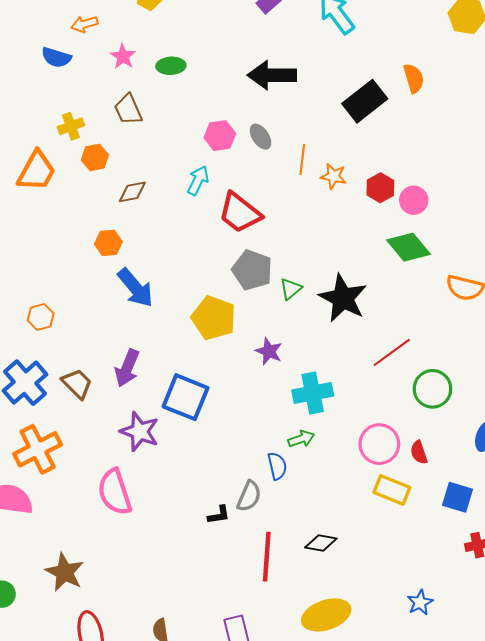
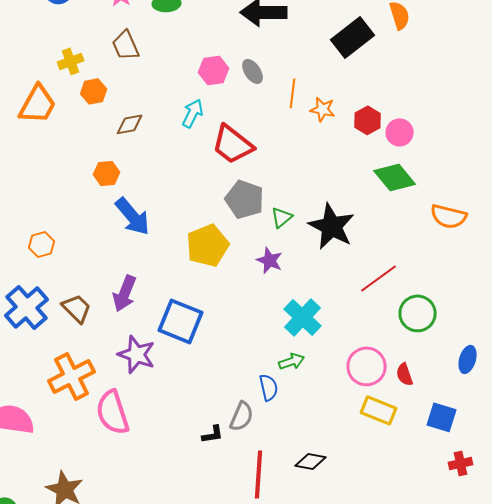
yellow pentagon: (214, 318) -> (208, 245), turned 30
purple star: (269, 351) -> (270, 260), moved
cyan cross: (313, 393) -> (303, 317), turned -36
orange cross: (38, 449) -> (72, 376), moved

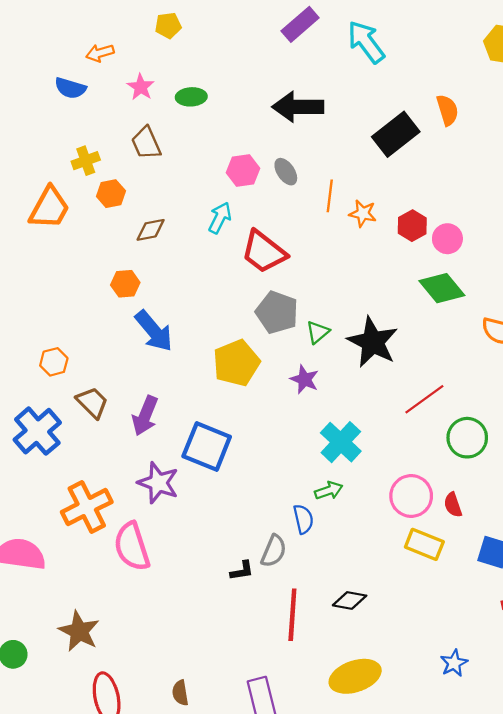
brown trapezoid: (77, 308) -> (92, 403), moved

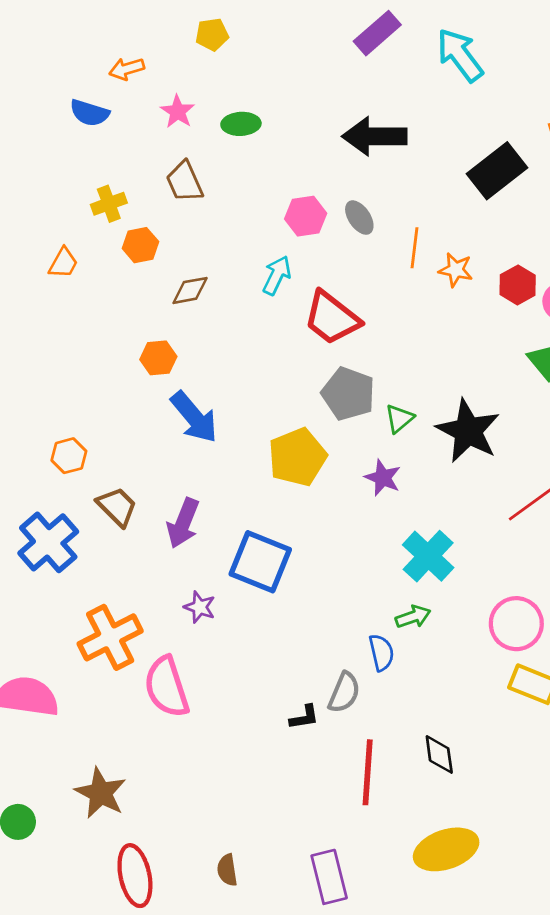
orange trapezoid: (49, 208) -> (63, 263), size x0.6
purple star: (158, 483) -> (200, 607), size x0.6
black diamond: (350, 600) -> (439, 754), turned 72

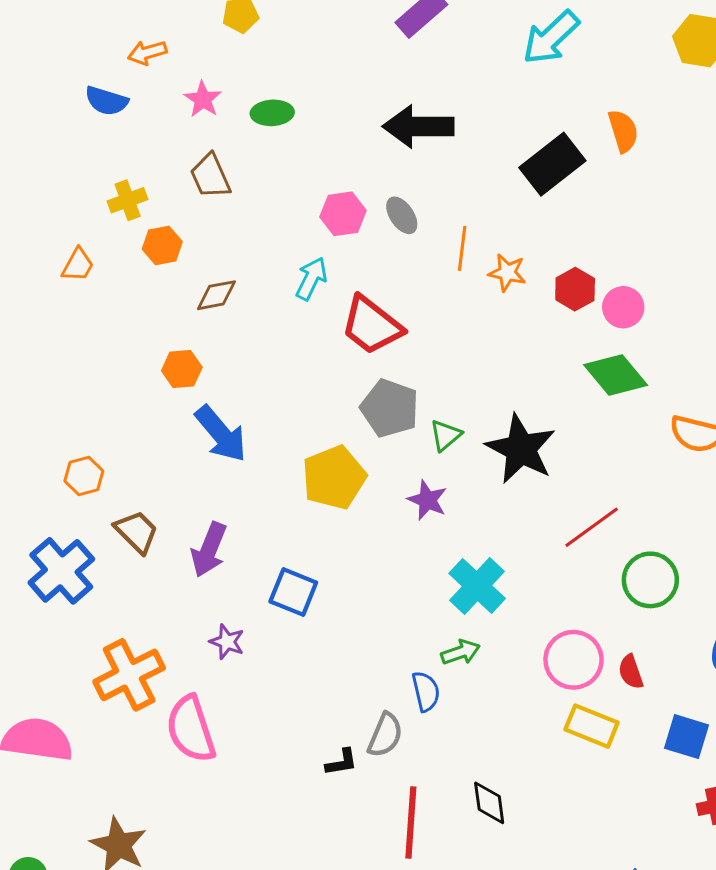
cyan arrow: (460, 55) -> (551, 38), moved, turned -96
blue square: (260, 562) -> (293, 592), size x0.7

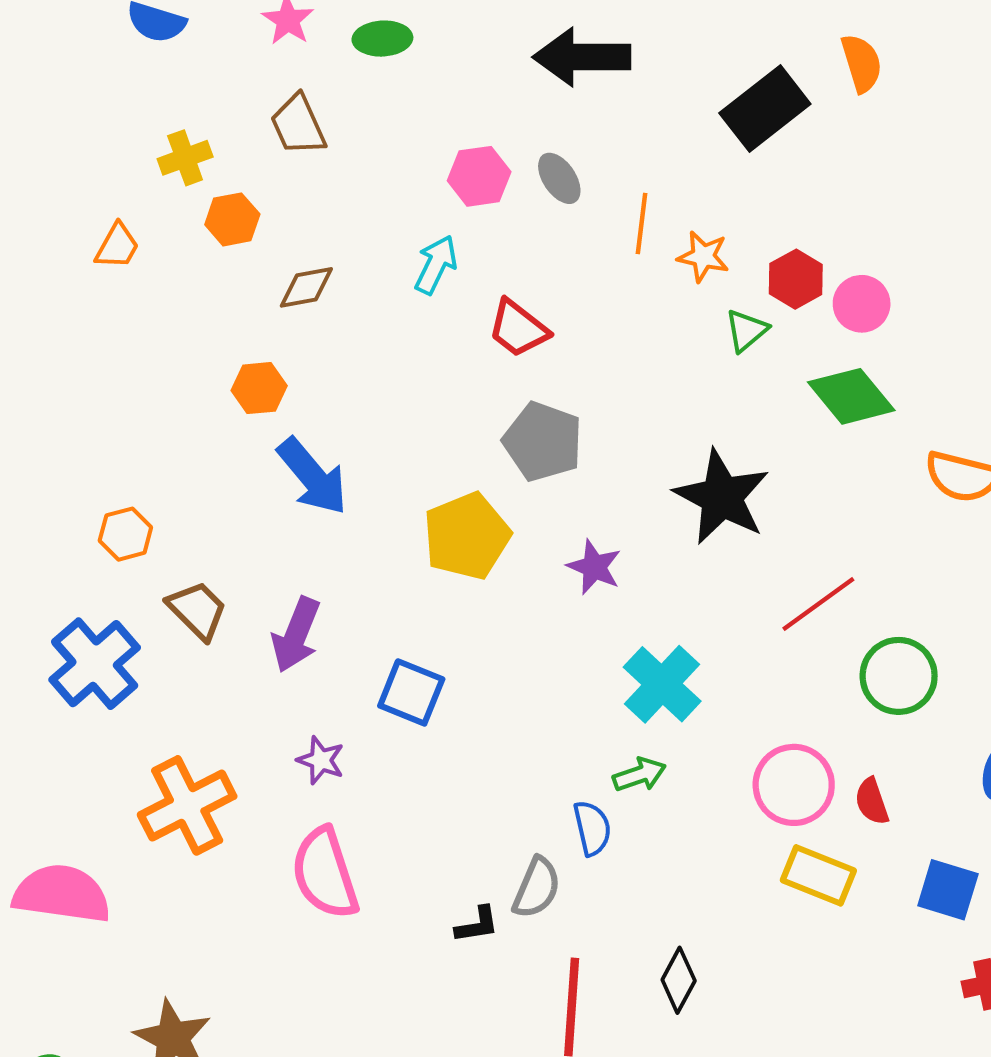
red trapezoid: (372, 325) -> (518, 328), size x0.7
green triangle: (445, 435) -> (746, 331), moved
pink semicircle: (191, 729) -> (325, 873), moved
black diamond: (489, 803) -> (679, 980), turned 36

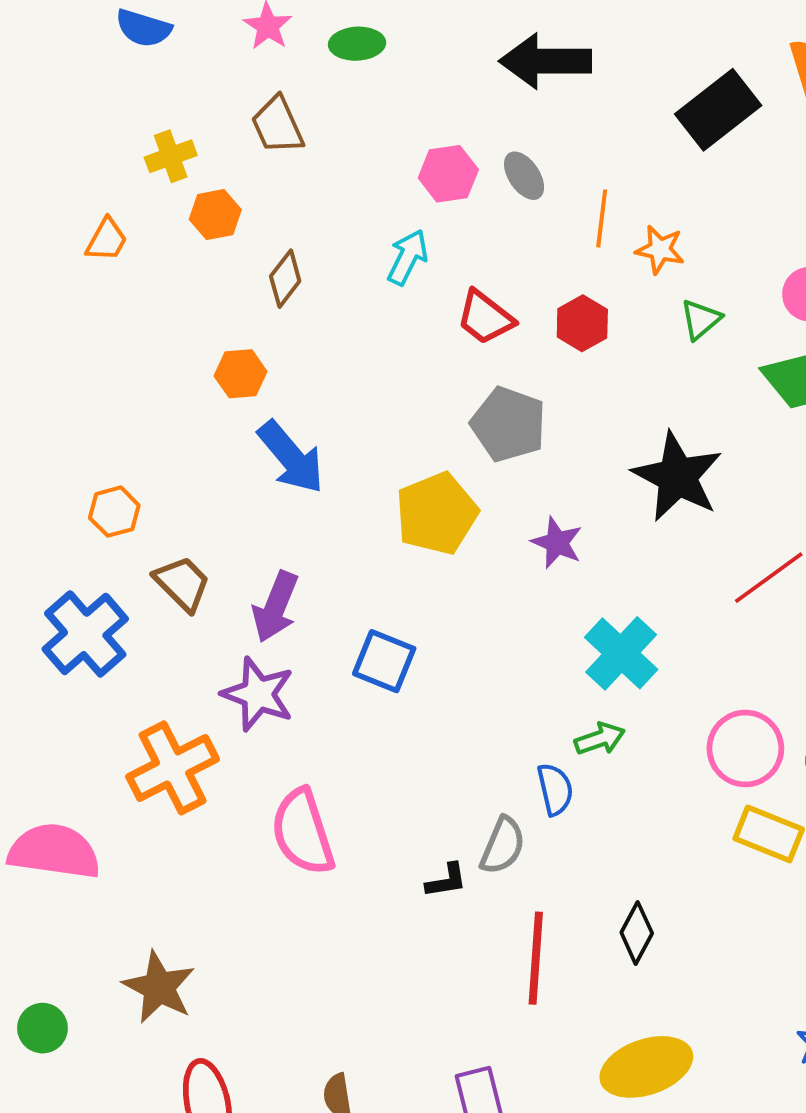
red hexagon: (796, 279) -> (582, 323), moved
brown diamond: (306, 287) -> (285, 279), turned -42
purple star: (321, 760) -> (258, 694), moved, size x1.6

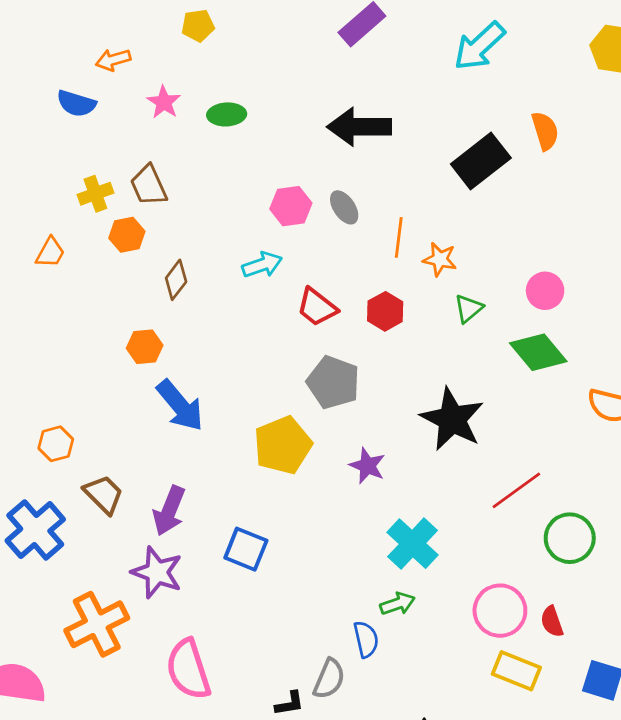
brown trapezoid: (277, 125) -> (149, 186), moved
cyan arrow: (408, 257) -> (262, 265), turned 45

